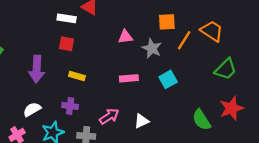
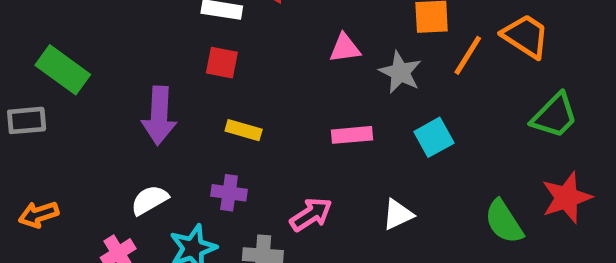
white triangle: (142, 121) -> (398, 214), moved

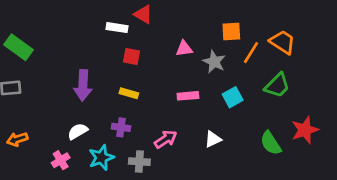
red square: (222, 63) -> (132, 56), moved
green rectangle: (63, 70) -> (19, 47), moved
green trapezoid: (555, 116) -> (277, 85), moved

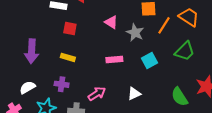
pink triangle: (184, 49) -> (111, 22), turned 40

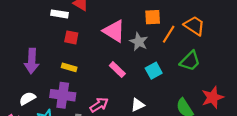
pink triangle: (111, 22) -> (114, 31), size x1.6
pink rectangle: (114, 60) -> (117, 70), turned 49
purple cross: (62, 84) -> (63, 95), size x1.6

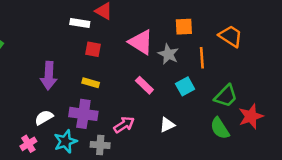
orange line: (169, 34) -> (202, 58), moved, turned -36
green trapezoid: (190, 61) -> (226, 96), moved

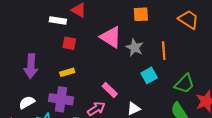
orange square: (184, 27) -> (141, 14), moved
orange trapezoid: (231, 36) -> (189, 19), moved
yellow rectangle: (91, 83) -> (67, 72), turned -32
pink rectangle: (144, 85) -> (110, 90), moved

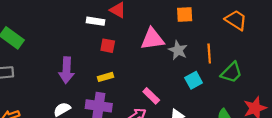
pink triangle: (111, 37) -> (152, 39), turned -40
green trapezoid: (184, 84) -> (231, 72), moved

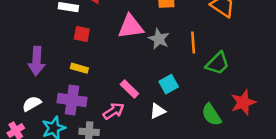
yellow rectangle: (105, 77) -> (79, 68), turned 32
cyan square: (194, 80) -> (169, 84), moved

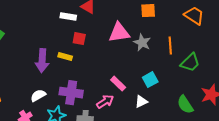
yellow rectangle: (79, 68) -> (65, 57), moved

